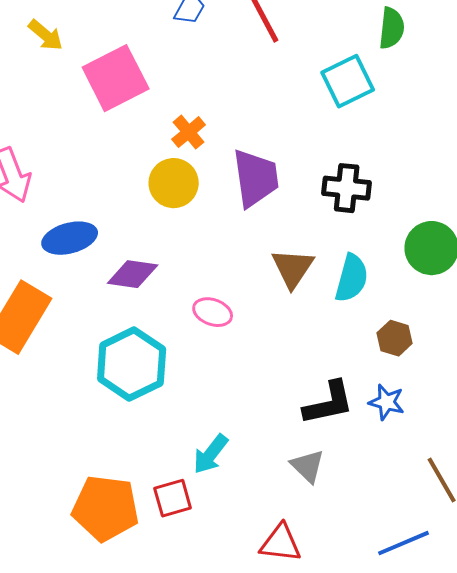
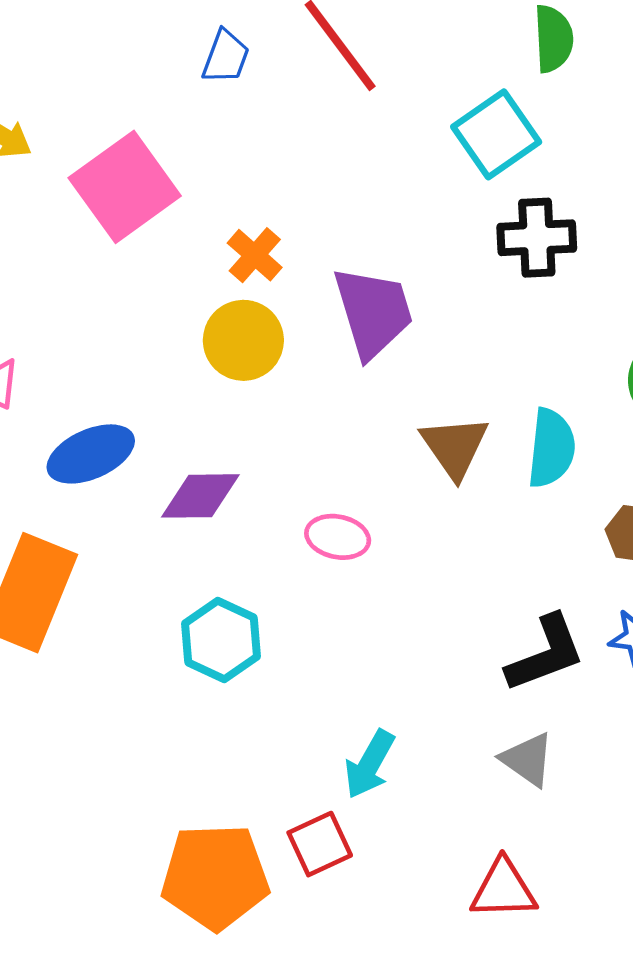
black cross: (347, 188) -> (537, 238), moved
cyan hexagon: (132, 364) -> (221, 640), size x0.7

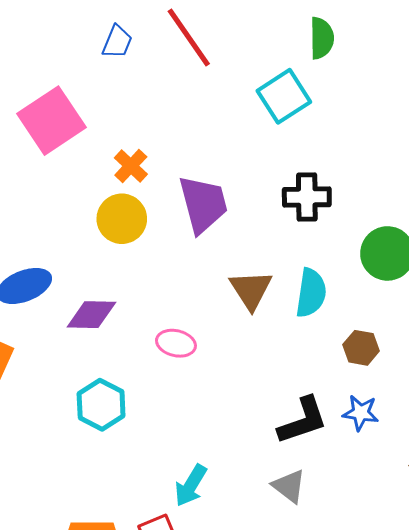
black cross: (537, 238) -> (307, 197), moved

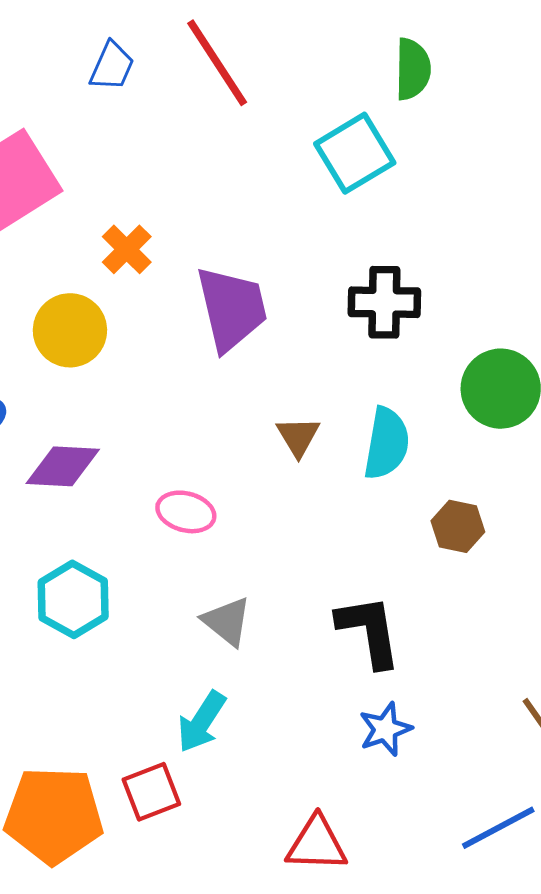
yellow circle: (122, 219) -> (70, 330), moved
brown triangle: (251, 290) -> (298, 436), size x0.7
blue star: (361, 413) -> (385, 729), moved, turned -30
black L-shape: (303, 421) -> (369, 631), turned -82
gray triangle: (289, 486) -> (227, 621), moved

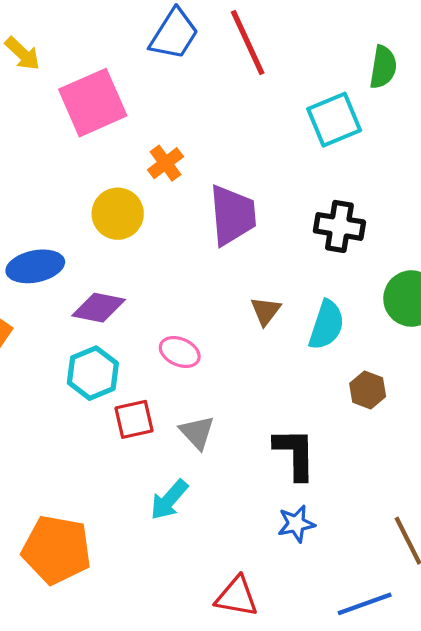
blue trapezoid: (112, 66) -> (174, 34), size x1.5
cyan hexagon: (73, 599) -> (93, 373), moved
red square: (151, 792) -> (134, 419), moved

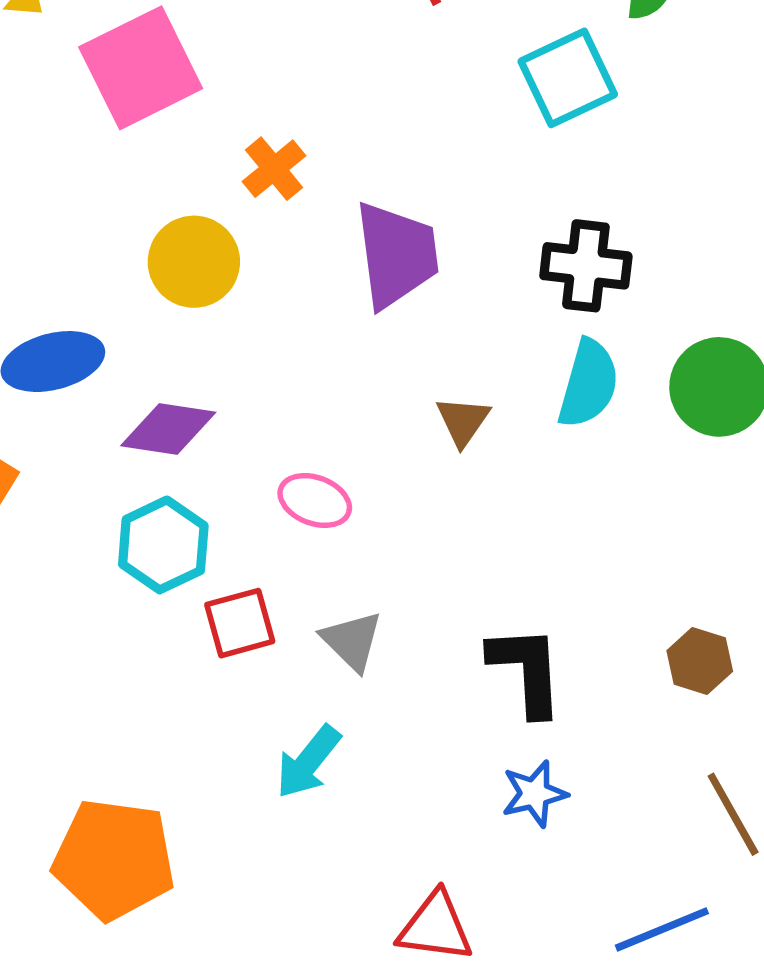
cyan semicircle: (326, 325) -> (588, 384), moved
brown hexagon: (368, 390) -> (700, 661), moved

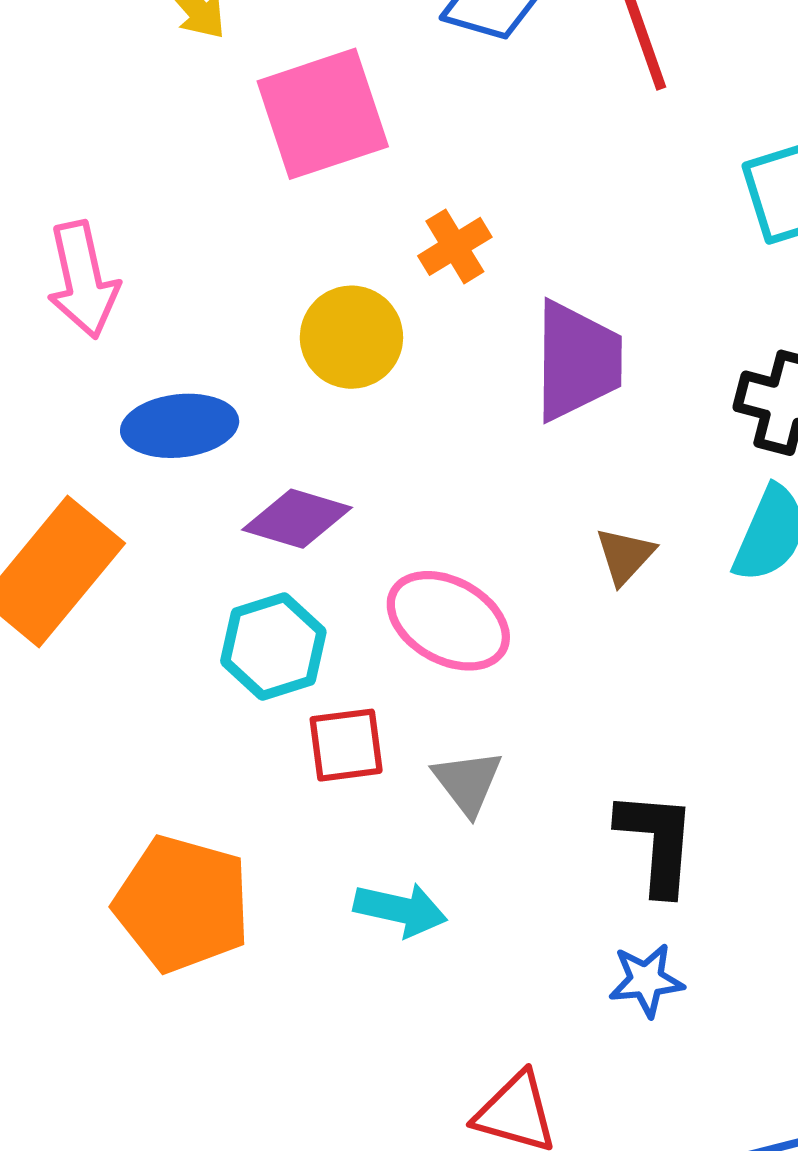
pink ellipse: (315, 500) -> (448, 621), size x1.5
cyan arrow: (308, 762) -> (400, 910), turned -124
orange pentagon: (114, 859) -> (182, 904), moved

